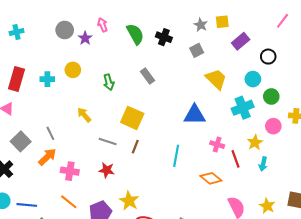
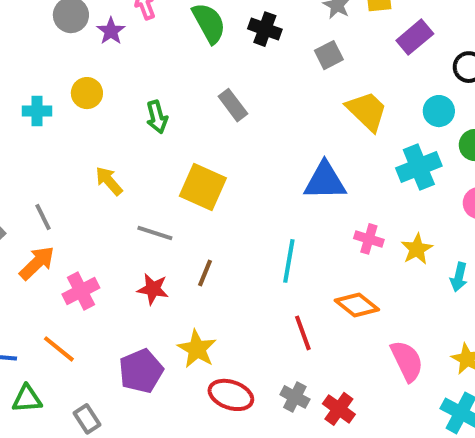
yellow star: (255, 142) -> (417, 249), moved
brown line: (135, 147) -> (205, 273), moved
red line: (235, 159) -> (303, 333), moved
pink cross: (70, 171) -> (81, 291), turned -36
orange line: (69, 202) -> (59, 349), moved

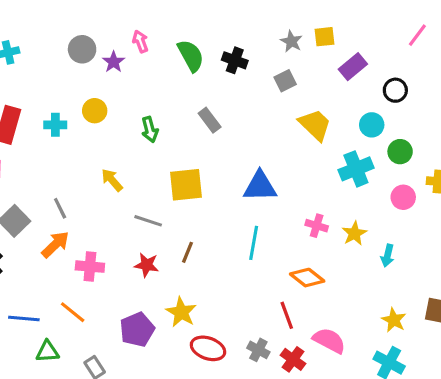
blue triangle: (325, 181) -> (260, 186), moved
yellow square: (203, 187) -> (186, 185), turned -30
pink cross: (81, 291) -> (90, 267), turned 32
red line: (303, 333) -> (287, 315), moved
pink semicircle: (407, 361) -> (329, 341), moved, turned -36

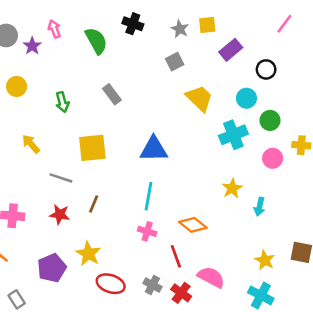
black cross: (235, 60) -> (133, 24), moved
pink cross: (317, 226) -> (147, 231), moved

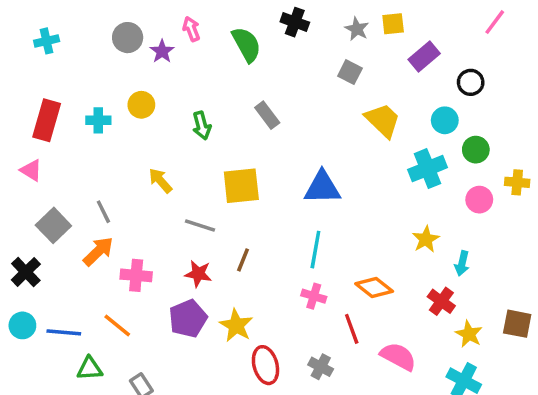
gray square: (175, 62) -> (350, 72), turned -36
purple pentagon: (52, 268) -> (188, 319), moved
red ellipse: (111, 284) -> (265, 365), turned 56
red cross: (181, 293) -> (441, 301), moved

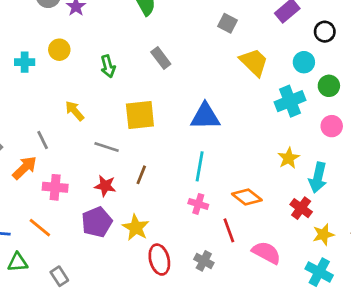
gray line: (103, 212) -> (43, 140), moved
cyan arrow: (462, 263) -> (318, 178), size x1.5
yellow star: (469, 334) -> (323, 235), turned 30

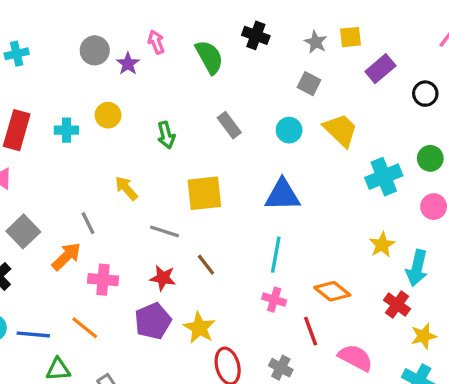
cyan circle: (304, 62) -> (289, 130), moved
brown line: (141, 175) -> (206, 265), turned -60

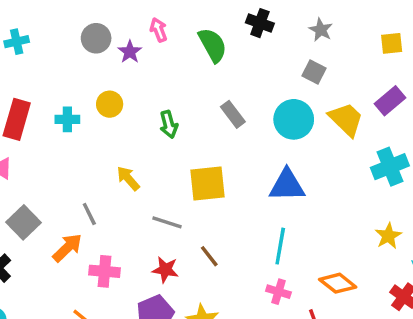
yellow square: (351, 37) -> (392, 43), moved
purple rectangle: (380, 69) -> (390, 101), moved
cyan circle: (289, 130) -> (294, 119), size x1.5

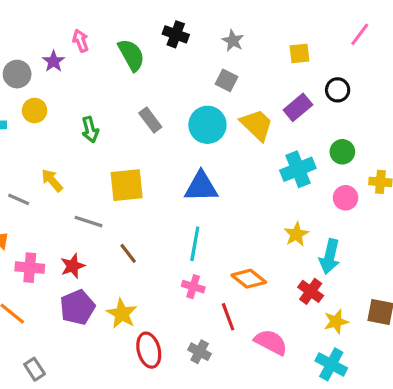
gray circle: (96, 38) -> (17, 74), moved
gray line: (89, 214) -> (19, 199), moved, turned -40
red star: (165, 270) -> (73, 266), moved, turned -30

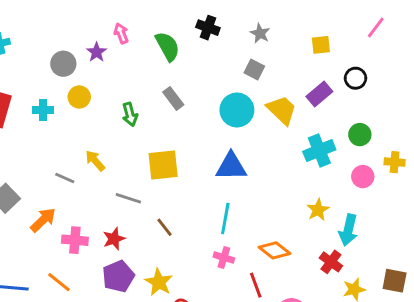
gray rectangle: (150, 120) -> (173, 98), moved

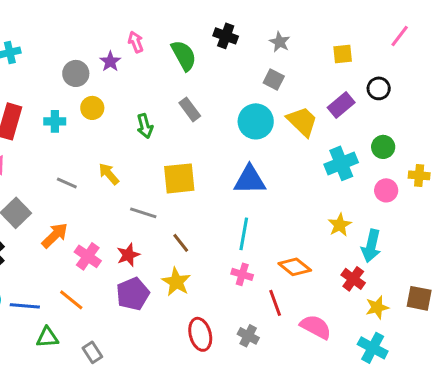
gray line: (65, 178) -> (67, 183), moved
pink cross: (75, 240) -> (88, 256), turned 30
yellow star: (159, 282) -> (176, 282), moved

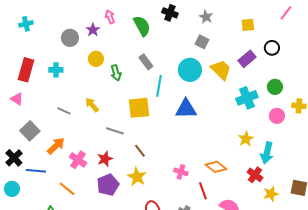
yellow circle: (92, 108) -> (96, 59), moved
cyan line: (244, 234) -> (159, 86), moved
blue line: (25, 306) -> (36, 171), moved

